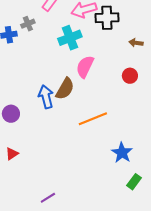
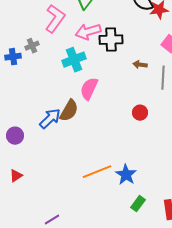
red circle: (130, 76) -> (140, 113), moved
blue arrow: (46, 97) -> (50, 119), turned 60
orange line: (93, 119) -> (97, 172), moved

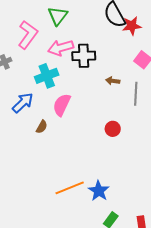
brown semicircle: (69, 111) -> (42, 127), size x0.6
blue arrow: (50, 119) -> (23, 103), moved

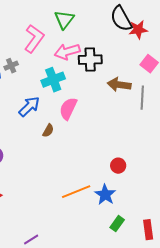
brown arrow: (113, 81) -> (119, 85), size x1.6
red circle: (113, 129) -> (118, 166), moved

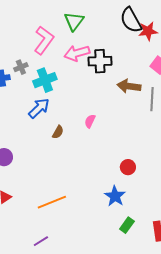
cyan cross: (53, 80) -> (45, 80), moved
pink semicircle: (68, 109) -> (90, 121), moved, size x0.6
orange line: (76, 192) -> (52, 202), moved

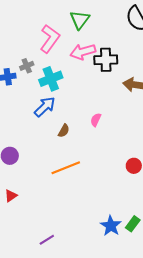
blue star: (115, 196) -> (111, 226), moved
orange line: (52, 202) -> (66, 168), moved

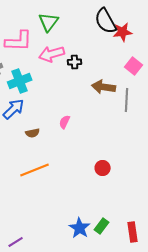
pink L-shape: (50, 39) -> (19, 41), turned 56
black cross: (106, 60) -> (75, 62), size x0.6
brown semicircle: (64, 131) -> (33, 133), turned 48

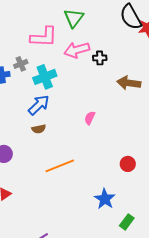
brown semicircle: (33, 133) -> (39, 129), moved
blue star: (80, 228) -> (105, 199), moved

